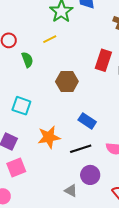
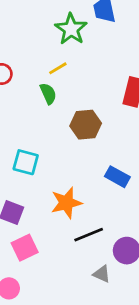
green semicircle: (27, 60) -> (48, 94), moved
black line: (81, 149) -> (89, 235), moved

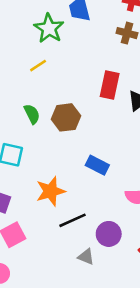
green semicircle: (48, 94) -> (32, 114), moved

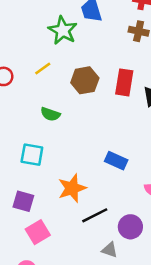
yellow line: (38, 66) -> (43, 68), moved
green semicircle: (32, 114) -> (50, 114), turned 138
brown hexagon: (66, 117) -> (85, 80), moved

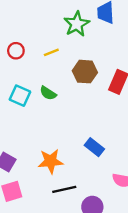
cyan square: (32, 155) -> (20, 96), moved

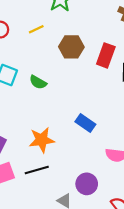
green semicircle: (48, 93) -> (38, 82), moved
black line: (64, 189) -> (37, 170), moved

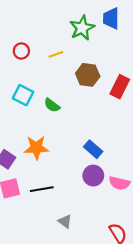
orange star: (42, 140) -> (36, 148), moved
purple circle: (87, 184) -> (93, 176), moved

